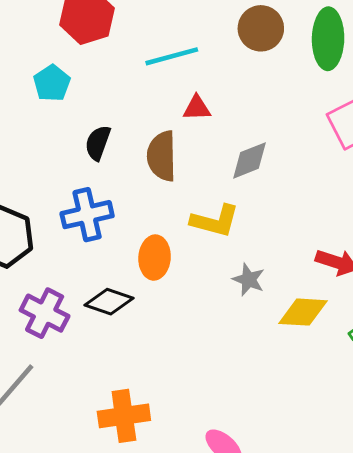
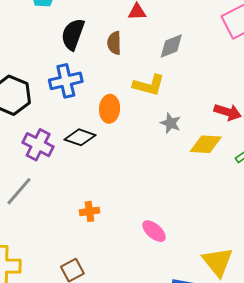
black semicircle: (98, 143) -> (73, 34), size x1.4
brown semicircle: (162, 156) -> (114, 43), size x0.7
orange cross: (124, 416) -> (89, 211), size x0.6

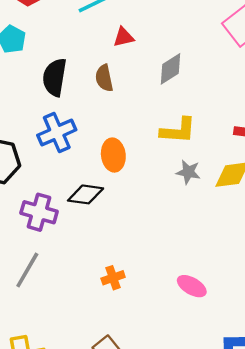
yellow L-shape: (149, 85) -> (178, 131), moved
gray star: (170, 123) -> (188, 172), moved

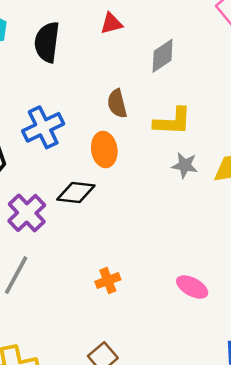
black semicircle: (55, 77) -> (47, 42), moved
brown semicircle: (104, 78) -> (117, 104), moved
purple cross: (39, 212) -> (27, 213), turned 32

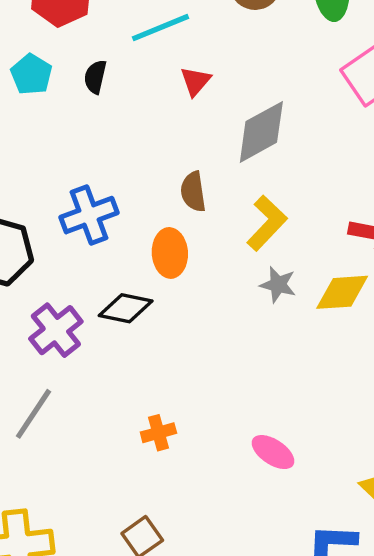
red triangle: (111, 23) -> (195, 81), turned -40
black semicircle: (47, 42) -> (95, 77), moved, size x0.6
gray diamond: (163, 56) -> (261, 132), size x1.4
yellow L-shape: (173, 121) -> (267, 223), turned -54

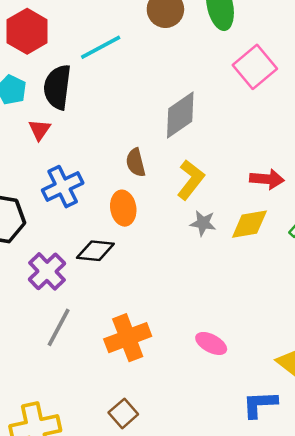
black semicircle: (95, 77) -> (57, 87), size x1.8
red triangle: (195, 81) -> (40, 130), moved
gray line: (34, 414) -> (59, 327), moved
orange cross: (158, 433) -> (128, 338), size x1.8

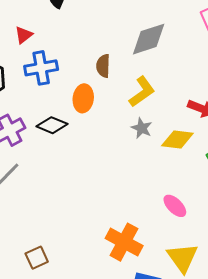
red triangle: (40, 130) -> (24, 35), moved
orange cross: (128, 338) -> (124, 242), moved, turned 33
pink ellipse: (211, 343) -> (175, 206), moved

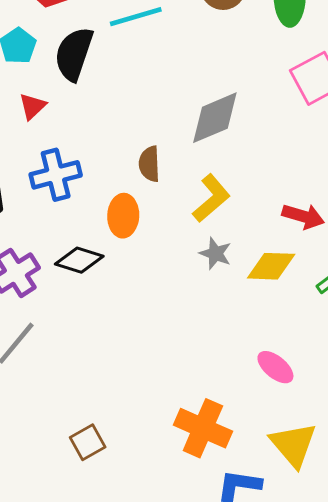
red triangle: (24, 35) -> (32, 106), moved
brown square: (37, 258) -> (88, 442), moved

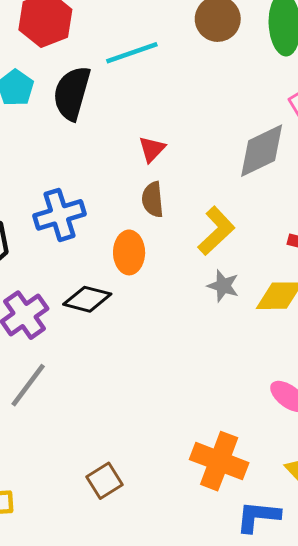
red triangle: (32, 106) -> (152, 149), moved
gray diamond: (215, 118) -> (262, 151), moved

